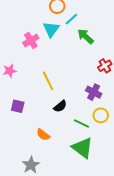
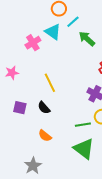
cyan triangle: (51, 29) -> (53, 32), turned -30
black semicircle: (60, 106) -> (44, 108), moved, turned 88
green line: (81, 123) -> (83, 125), turned -35

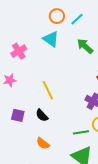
cyan line: (73, 22) -> (77, 19), moved
pink cross: (33, 43) -> (19, 51), moved

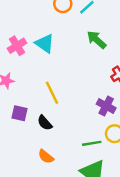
cyan triangle: (51, 39) -> (45, 43), moved
purple square: (18, 115) -> (19, 113), moved

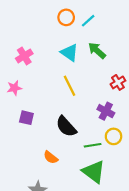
cyan triangle: (45, 43) -> (69, 53), moved
yellow line: (52, 93) -> (69, 86), moved
black semicircle: (45, 123) -> (66, 127), moved, size x1.5

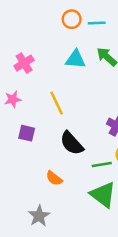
cyan line: (88, 21) -> (97, 23), turned 40
cyan triangle: (69, 53) -> (75, 59), turned -30
yellow line: (69, 86) -> (57, 103), moved

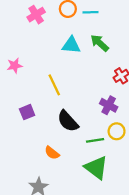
pink cross: (24, 63) -> (36, 15), moved
pink star: (13, 99) -> (15, 66), moved
purple square: (27, 133) -> (27, 112), turned -35

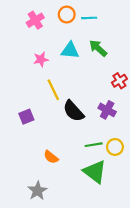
pink star: (15, 66) -> (41, 59), moved
black semicircle: (68, 121) -> (73, 111), moved
yellow circle: (117, 131) -> (115, 147), moved

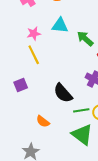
green arrow: (98, 48) -> (85, 39), moved
yellow line: (53, 90) -> (34, 55), moved
black semicircle: (73, 111) -> (63, 93), moved

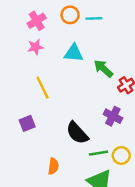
pink star: (34, 34) -> (35, 47), moved
orange semicircle: (43, 121) -> (53, 166), turned -120

